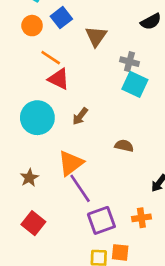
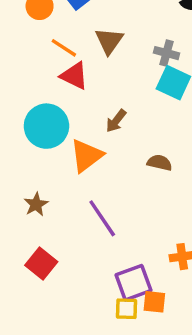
brown triangle: (96, 36) -> (109, 41), moved
brown arrow: (80, 116) -> (116, 121), moved
orange triangle: (71, 163) -> (86, 156), moved
purple square: (101, 220) -> (133, 283), moved

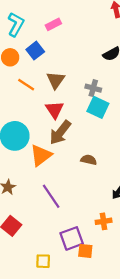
red triangle: (74, 76) -> (55, 110), moved, turned 30
brown arrow: (116, 121) -> (60, 132), size x1.6
yellow square: (126, 309) -> (43, 261), moved

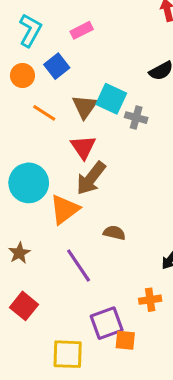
cyan square: (98, 107) -> (111, 99), moved
brown semicircle: (89, 160) -> (114, 233), moved
yellow square: (43, 261) -> (68, 354), size x1.5

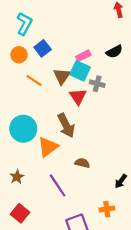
pink rectangle: (82, 30) -> (83, 56), moved
red triangle: (83, 147) -> (78, 97), moved
brown arrow: (91, 178) -> (66, 125), turned -65

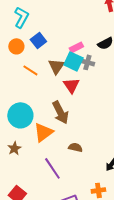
gray cross: (97, 84) -> (87, 62), moved
brown star: (17, 177) -> (14, 148), moved

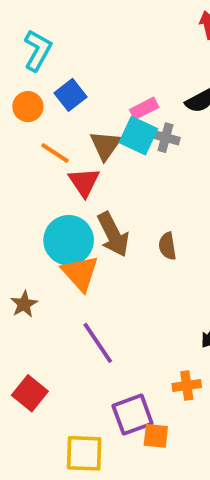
red triangle: (71, 85) -> (84, 182), moved
cyan circle: (20, 115) -> (69, 240), moved
orange triangle: (43, 132) -> (80, 273), turned -35
brown semicircle: (75, 147) -> (167, 246), moved, turned -112

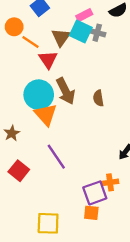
orange circle: (28, 107) -> (14, 27), moved
red square: (30, 393) -> (19, 171), moved
purple square: (133, 415) -> (95, 193), moved

